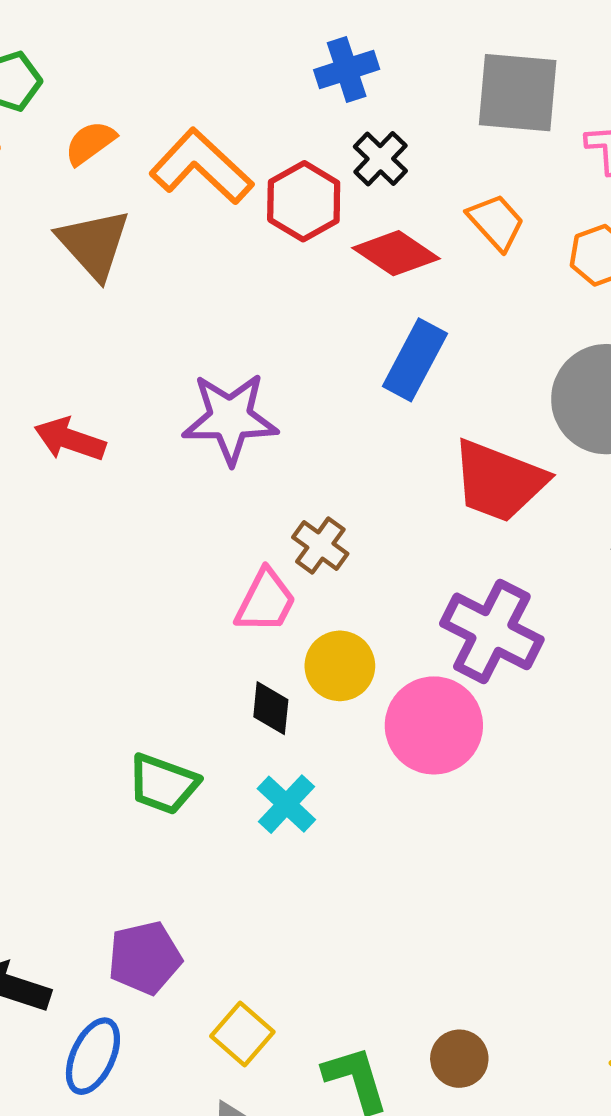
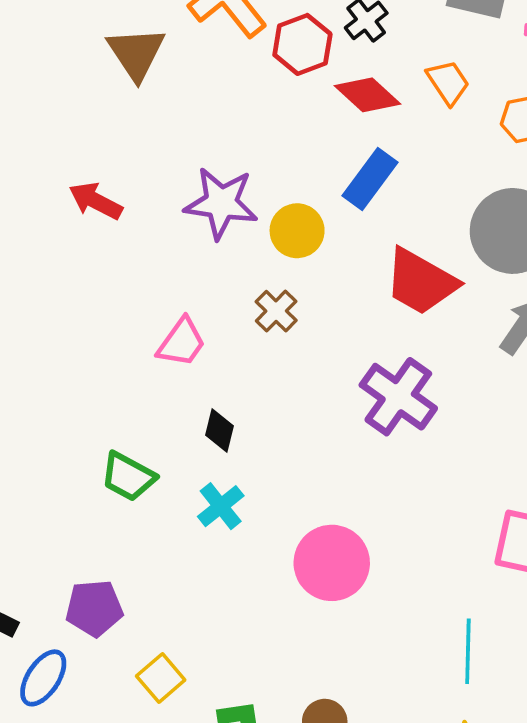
pink trapezoid: (266, 601) -> (182, 342), moved
yellow circle: (340, 666) -> (297, 231), moved
pink circle: (434, 725) -> (332, 563), moved

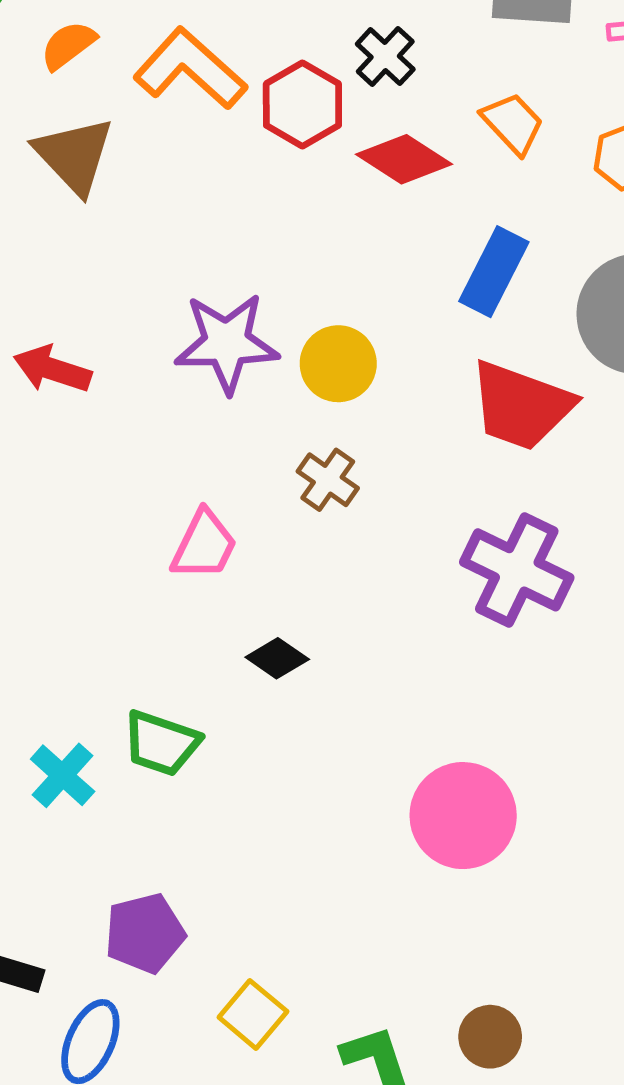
blue rectangle: (370, 179) -> (494, 272), moved
black diamond: (220, 431) -> (277, 658), turned -60
cyan cross: (221, 506) -> (63, 775), moved

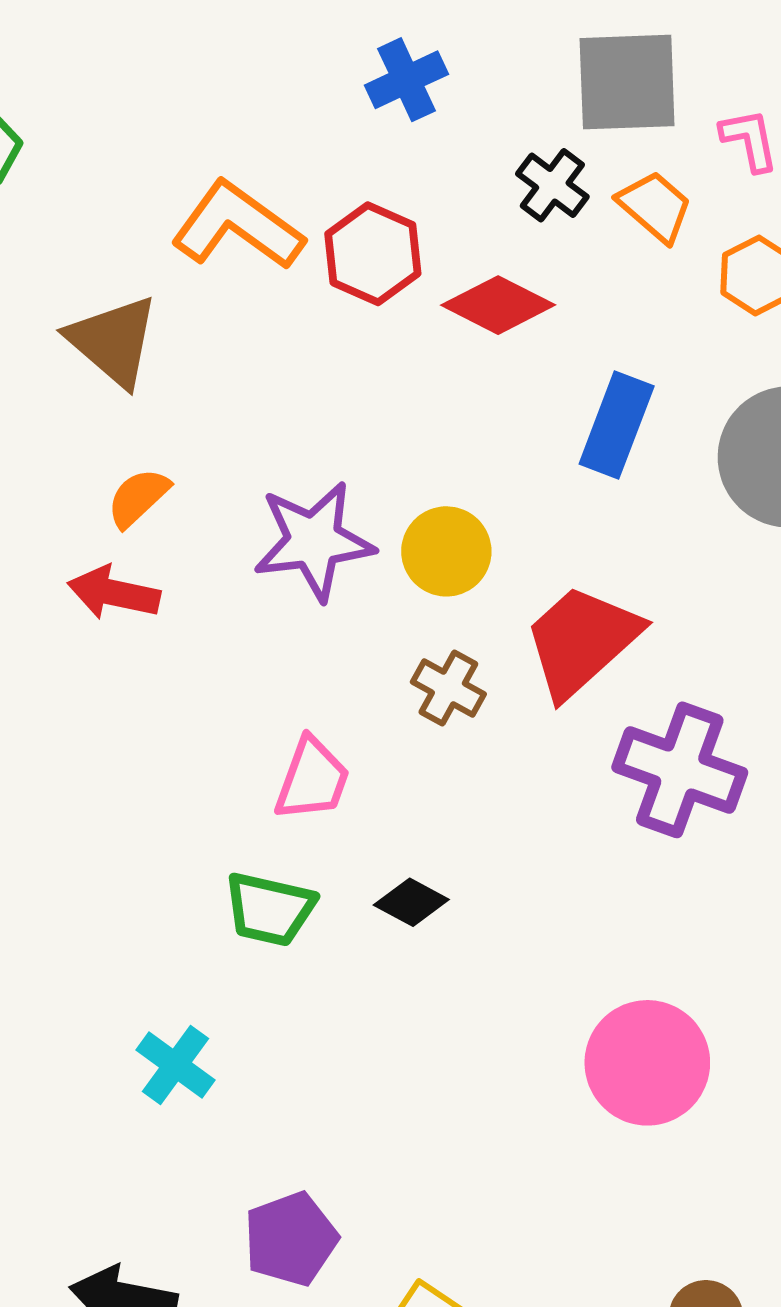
orange semicircle: (68, 45) -> (138, 498), moved
black cross: (385, 57) -> (552, 185), moved
orange trapezoid: (513, 123) -> (655, 207), moved
red trapezoid: (521, 406) -> (582, 641), moved, turned 124
green trapezoid: (161, 743) -> (270, 909), moved

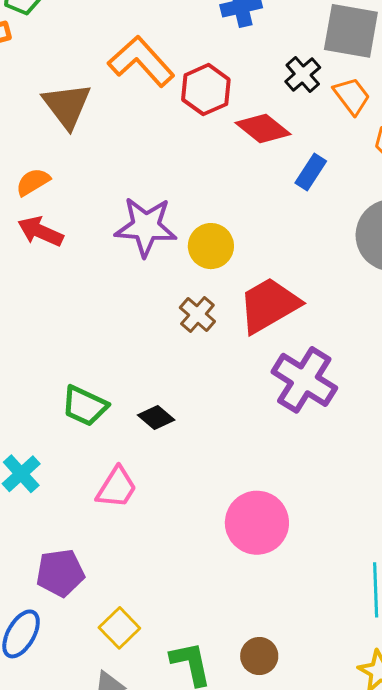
blue rectangle: (617, 425) -> (311, 172), moved, size x0.7
orange semicircle: (138, 498) -> (33, 182), moved
pink trapezoid: (312, 779) -> (117, 488), moved

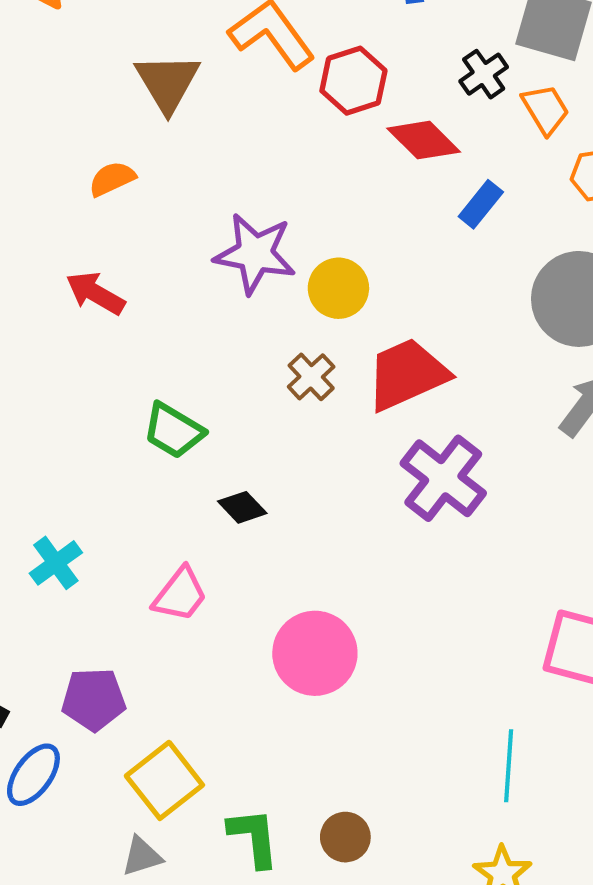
red arrow: (40, 231) -> (95, 293), moved
green trapezoid: (85, 406) -> (173, 431), moved
pink circle: (257, 523) -> (315, 653), moved
yellow square: (119, 628) -> (164, 780), size x1.4

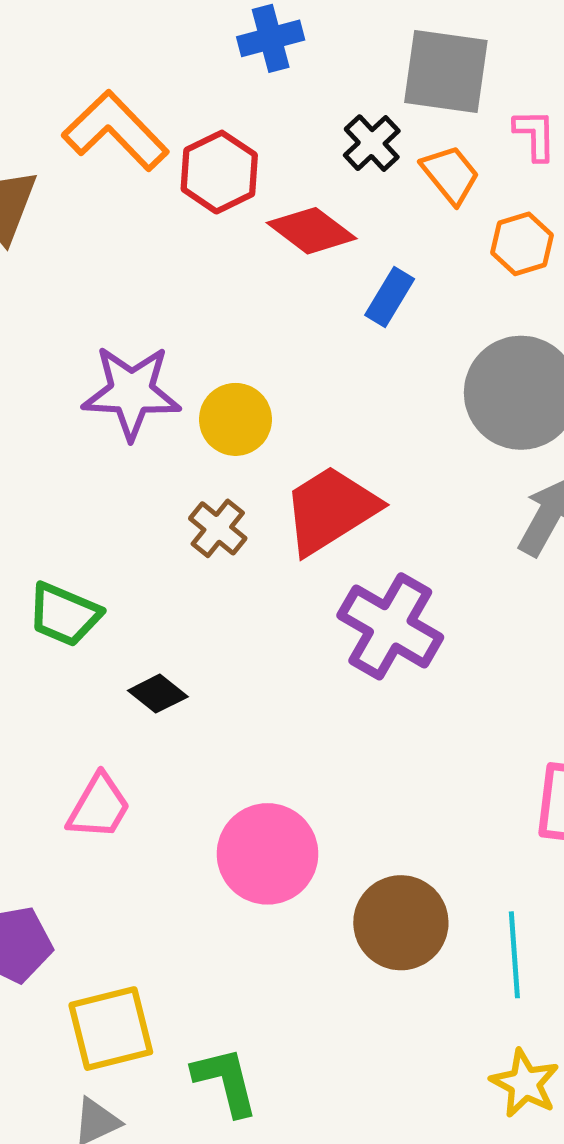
yellow square: (164, 780) -> (111, 1029), turned 32
brown circle: (345, 837) -> (401, 923), moved, size x1.6

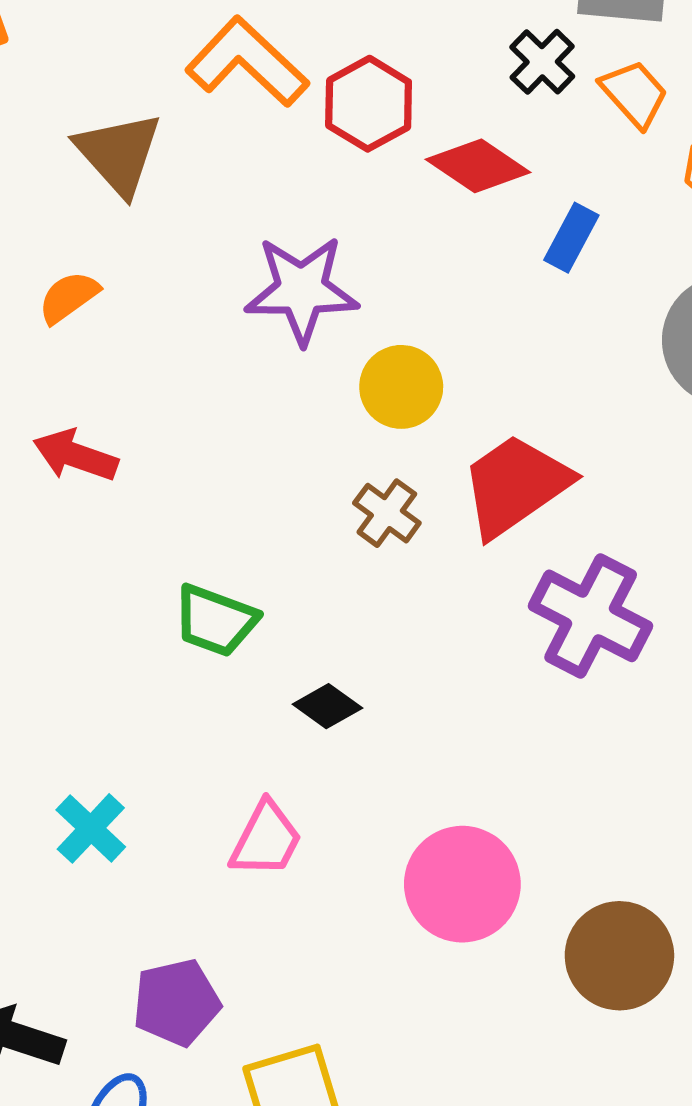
purple star: (131, 392) -> (302, 290), moved

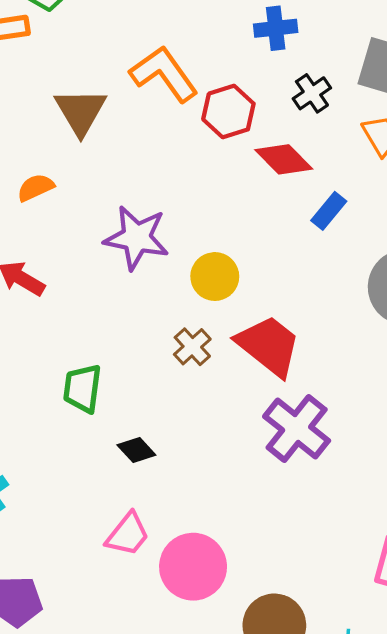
black cross: (542, 62) -> (312, 93), moved
purple star: (302, 290) -> (137, 238), moved
red trapezoid: (515, 485) -> (269, 346), turned 62
green trapezoid: (215, 620) -> (82, 388), turned 66
pink trapezoid: (266, 839) -> (128, 534), moved

